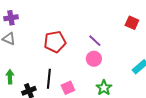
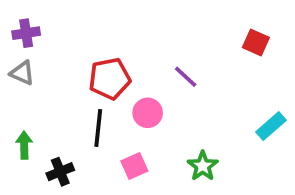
pink circle: (94, 59) -> (148, 113), moved
black line: (49, 79) -> (98, 128), moved

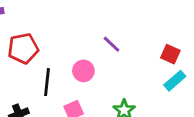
red square: (256, 43) -> (170, 54), moved
red pentagon: (110, 79) -> (23, 48), moved

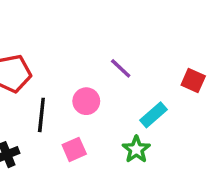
cyan rectangle: (175, 81) -> (153, 115), moved

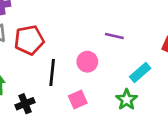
purple line: (121, 68) -> (114, 36), turned -30

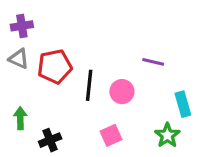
black line: (52, 73) -> (89, 85), moved
cyan rectangle: (140, 73) -> (183, 104), turned -65

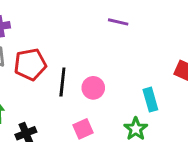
purple line: (153, 62) -> (118, 22), moved

